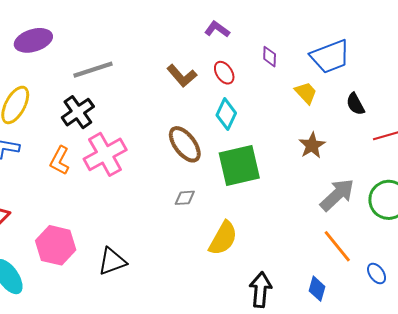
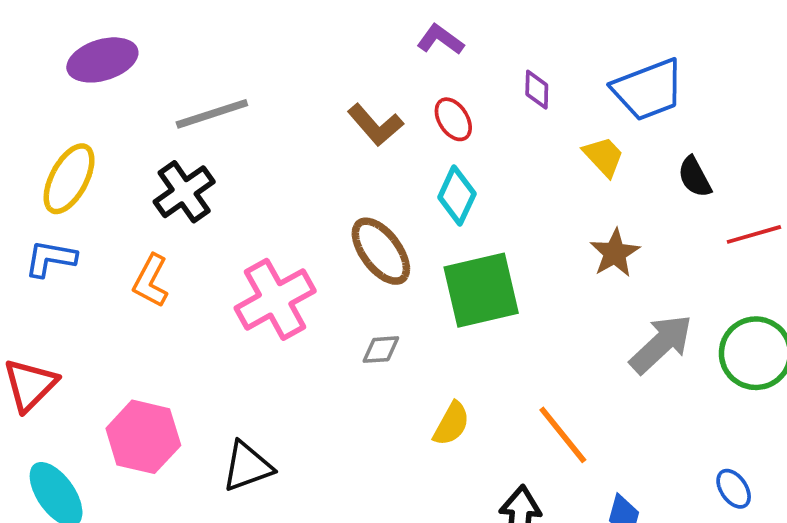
pink cross: (105, 154) -> (275, 299), moved
yellow semicircle: (223, 238) -> (451, 424), size x0.7
orange line: (337, 246) -> (563, 435), moved

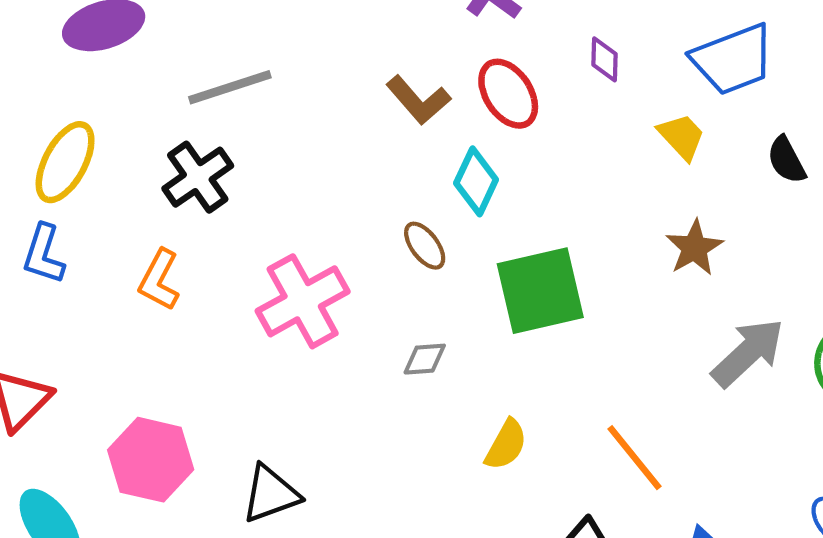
red ellipse: (453, 119) -> (508, 94), size x1.4
cyan diamond: (457, 195) -> (476, 181), moved
brown ellipse: (381, 251) -> (425, 246), size x0.6
blue L-shape: (50, 259) -> (44, 254), turned -82

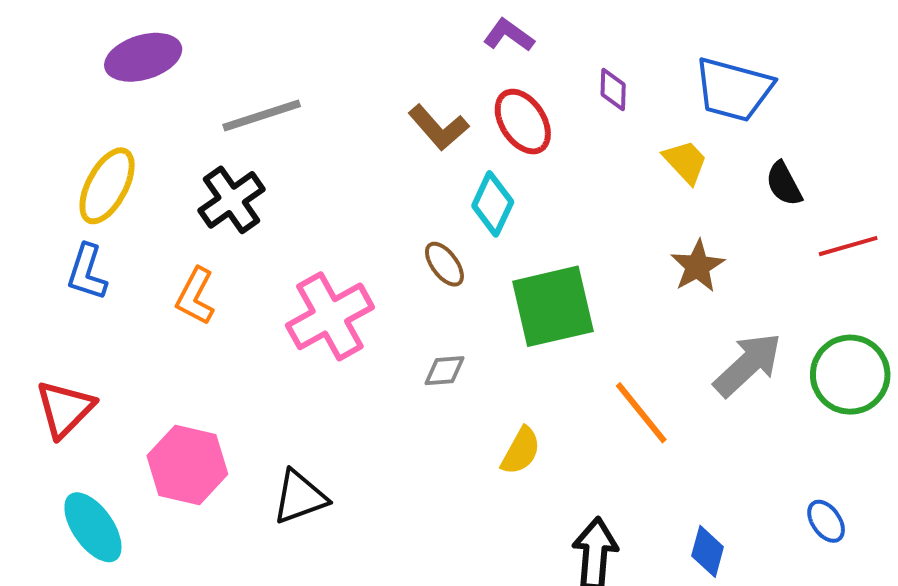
blue trapezoid: (733, 59) -> (734, 89), turned 36
orange line: (634, 458) -> (641, 413), moved

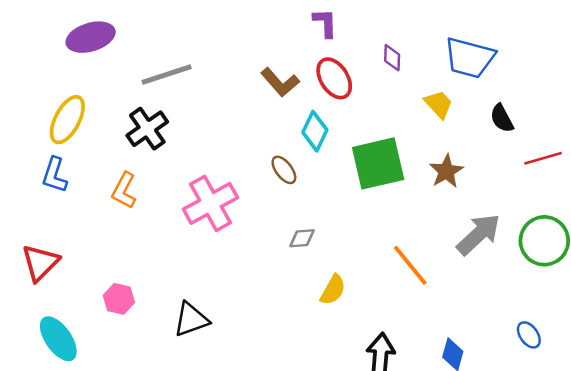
purple L-shape: (509, 35) -> (325, 23), turned 52
green square: (553, 306) -> (378, 163), moved
gray diamond: (444, 371) -> (302, 238), moved
pink hexagon: (187, 465) -> (119, 299), size x0.6

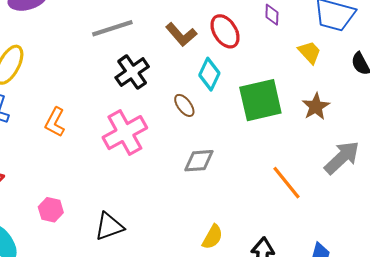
gray line: (167, 74) -> (112, 28), moved
black cross: (147, 129) -> (132, 72), moved
gray diamond: (302, 238) -> (199, 161), size x1.4
yellow semicircle: (333, 290) -> (212, 237), moved

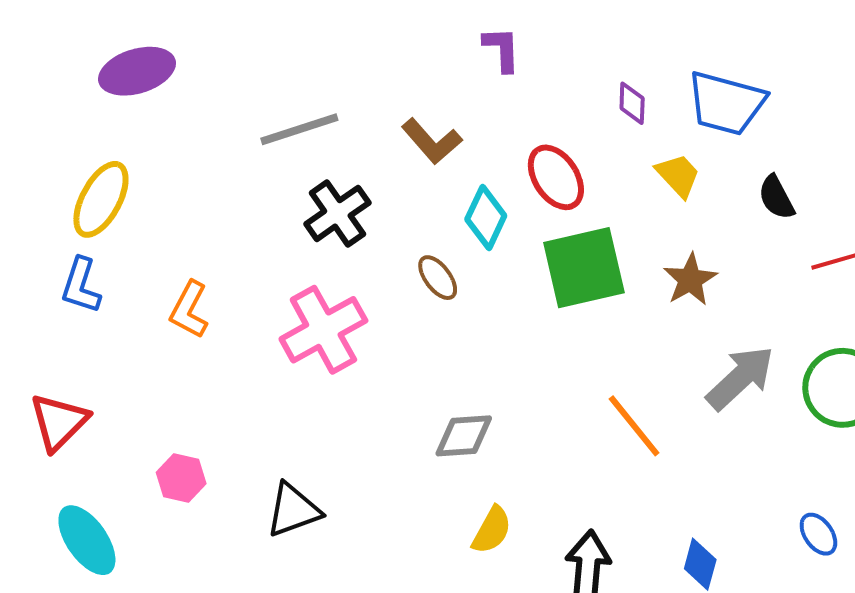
purple diamond: (272, 15) -> (632, 103), moved
red ellipse: (225, 31) -> (556, 177), moved
gray diamond: (199, 161) -> (464, 436), moved

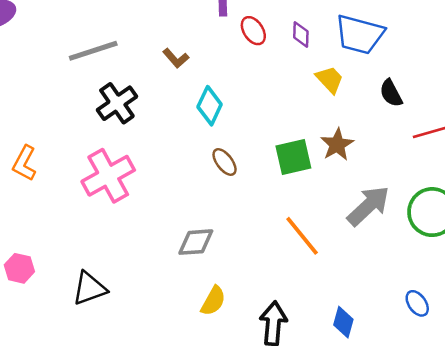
brown L-shape: (432, 141) -> (176, 58), size x0.7
red ellipse: (556, 177) -> (253, 31), moved, size x0.7
green square: (584, 268) -> (293, 157), moved, size x0.7
brown ellipse: (438, 278) -> (225, 162), moved

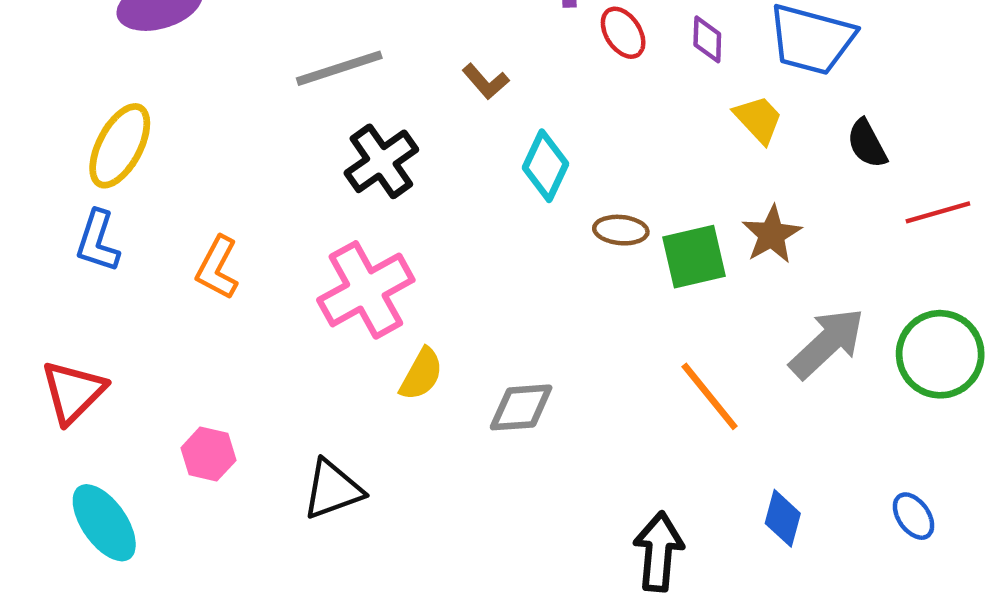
brown ellipse: (225, 162) -> (621, 230), moved, turned -48
yellow semicircle: (213, 301) -> (421, 374), moved
blue diamond: (343, 322) -> (783, 518), moved

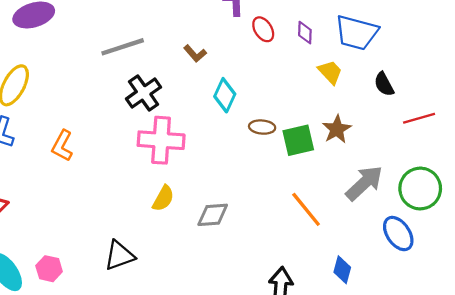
pink cross: (366, 290) -> (161, 140), moved, turned 33
pink hexagon: (208, 454) -> (49, 269), moved
blue ellipse: (914, 516) -> (398, 234), moved, size x1.5

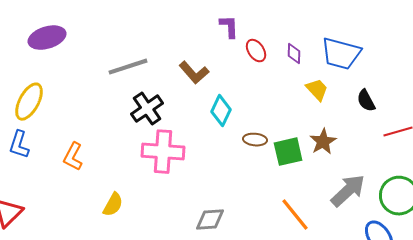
brown L-shape: (195, 53) -> (194, 73), size x1.4
yellow semicircle: (163, 198) -> (113, 205), moved

